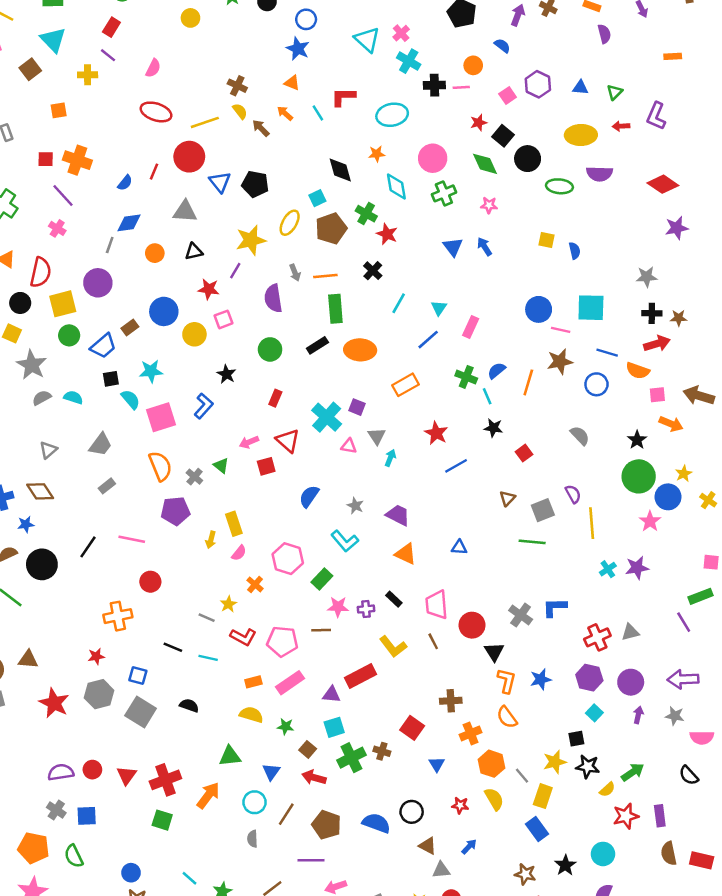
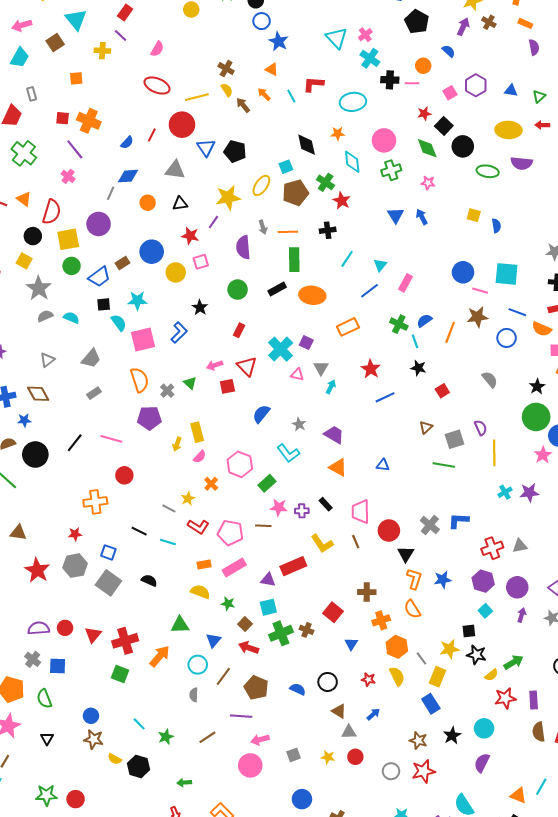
blue circle: (306, 19) -> (262, 21), moved
black cross: (373, 271) -> (328, 230), turned 35
blue semicircle: (376, 823) -> (298, 689), size x0.7

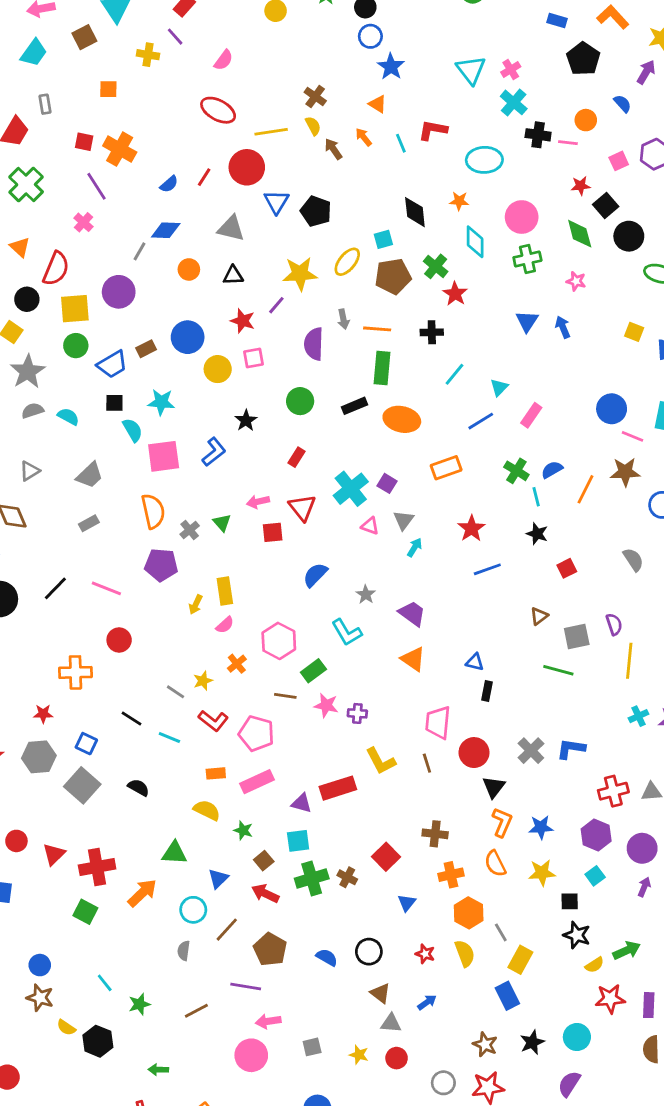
black rectangle: (326, 504) -> (487, 691), moved, turned 48
brown line: (263, 526) -> (285, 696), moved
yellow star: (449, 649) -> (542, 873), moved

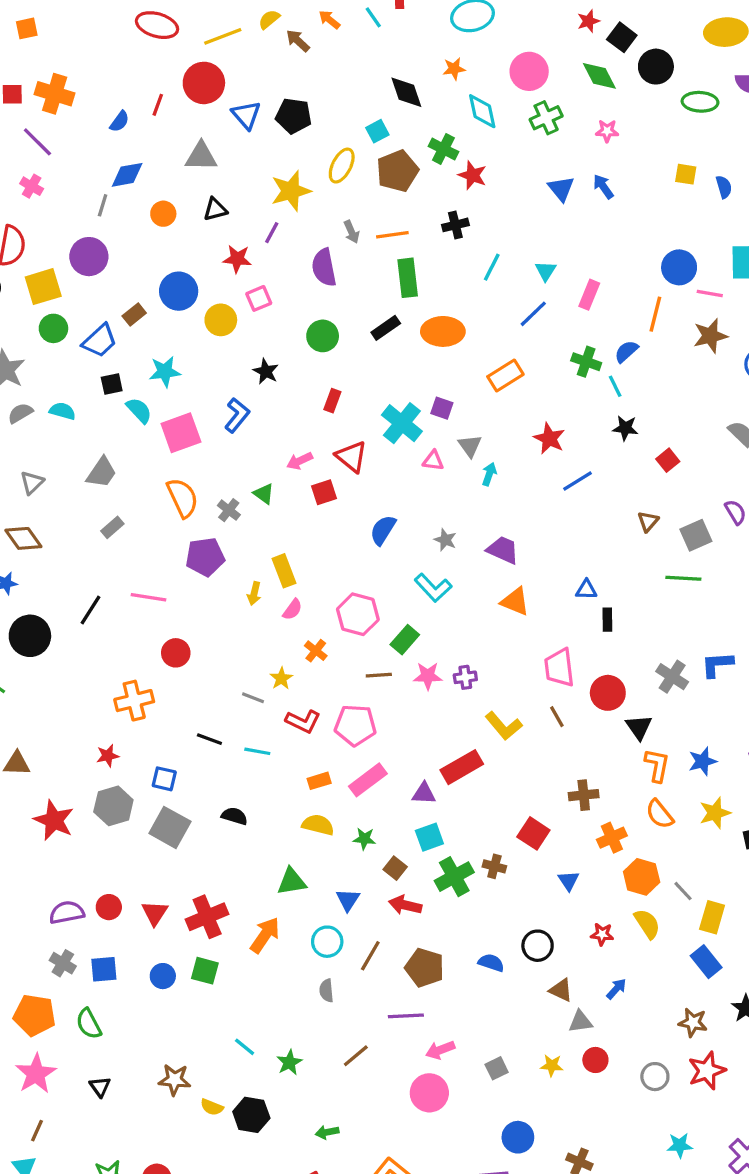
yellow semicircle: (313, 126) -> (269, 19), turned -90
orange line: (585, 489) -> (655, 314), moved
blue circle: (40, 965) -> (163, 976), moved

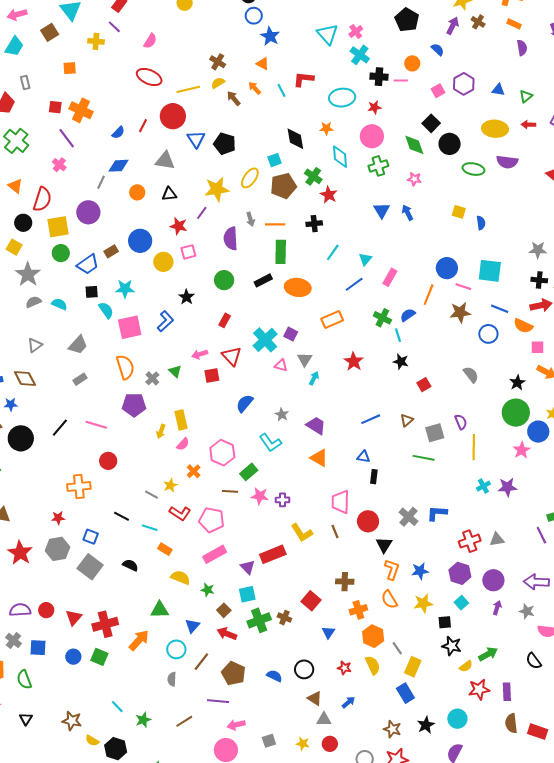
red star: (588, 21) -> (374, 107), moved
blue line: (578, 481) -> (371, 419), moved
orange rectangle: (319, 781) -> (165, 549), moved, turned 40
purple triangle: (424, 793) -> (248, 567), turned 35

